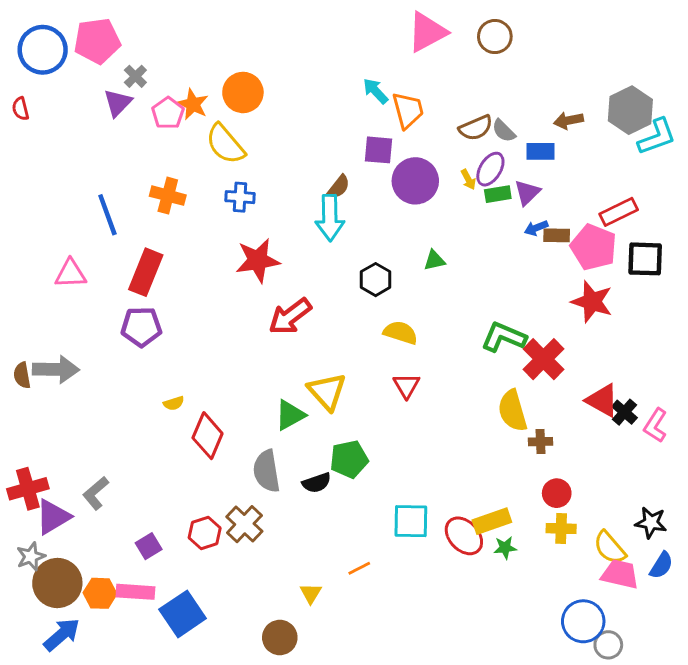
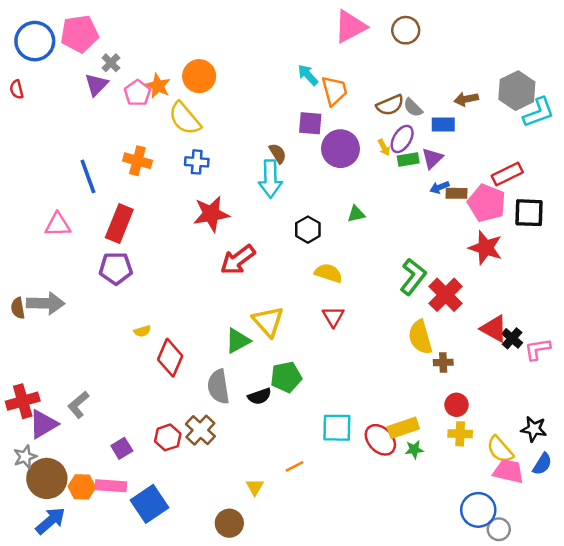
brown semicircle: (339, 187) -> (278, 153), turned -70
green L-shape: (504, 337) -> (413, 277), turned 105
pink L-shape: (655, 425) -> (537, 349), turned 48

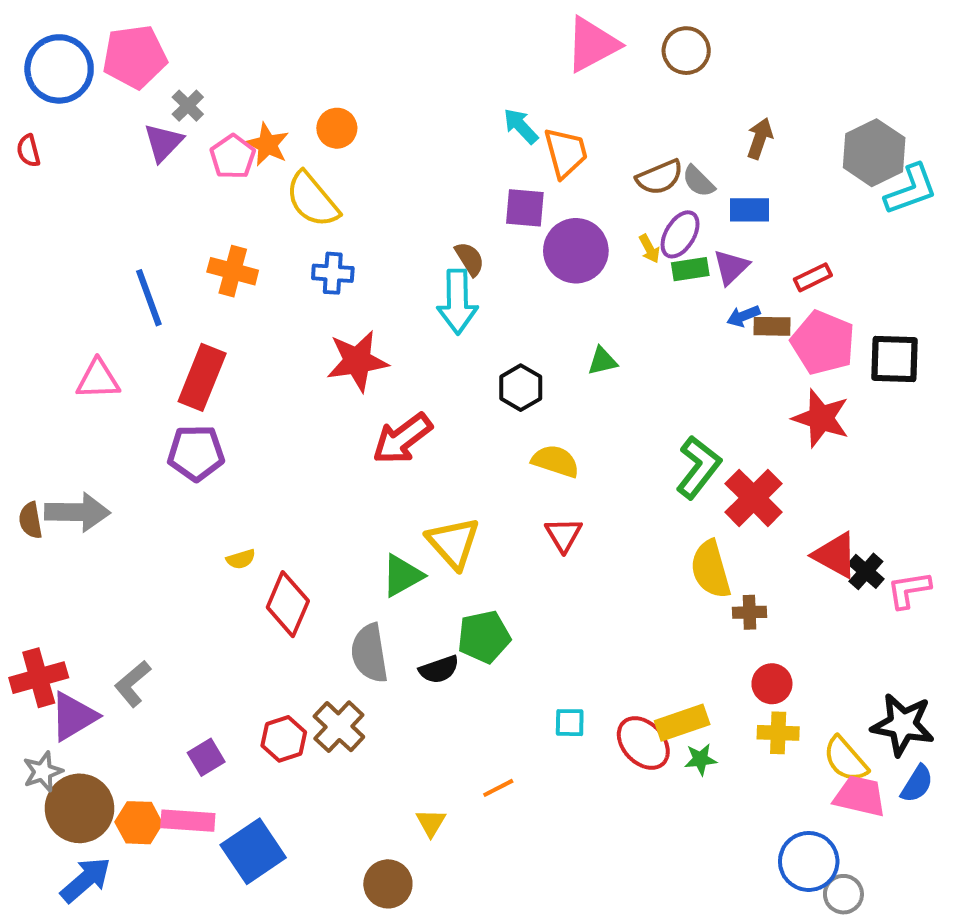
orange circle: (199, 76) -> (337, 128), size x0.7
brown arrow: (466, 99) -> (760, 138), moved, turned 120
red rectangle: (507, 174) -> (813, 277), moved, size x0.7
cyan square: (337, 428) -> (570, 723), size x0.6
black star: (534, 429) -> (903, 725), size x1.4

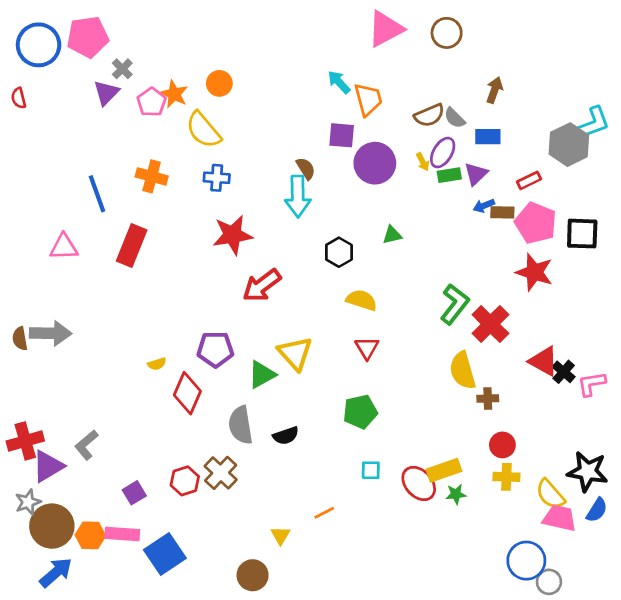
gray hexagon: (874, 153) -> (569, 145), moved
purple pentagon: (196, 453) -> (215, 349), moved
green pentagon: (484, 637) -> (360, 412), moved

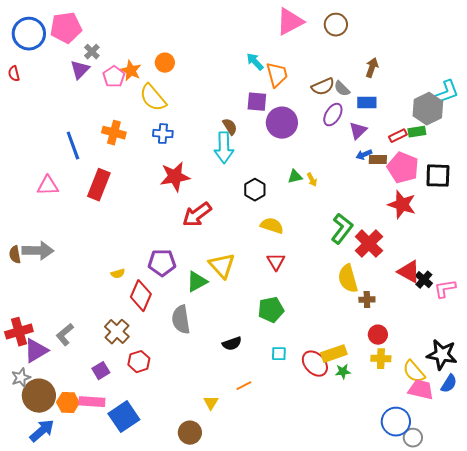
yellow arrow: (423, 162) -> (312, 180), moved
green rectangle: (449, 175) -> (417, 132), moved
black semicircle: (286, 436) -> (232, 344), moved
brown cross: (221, 473) -> (117, 332), moved

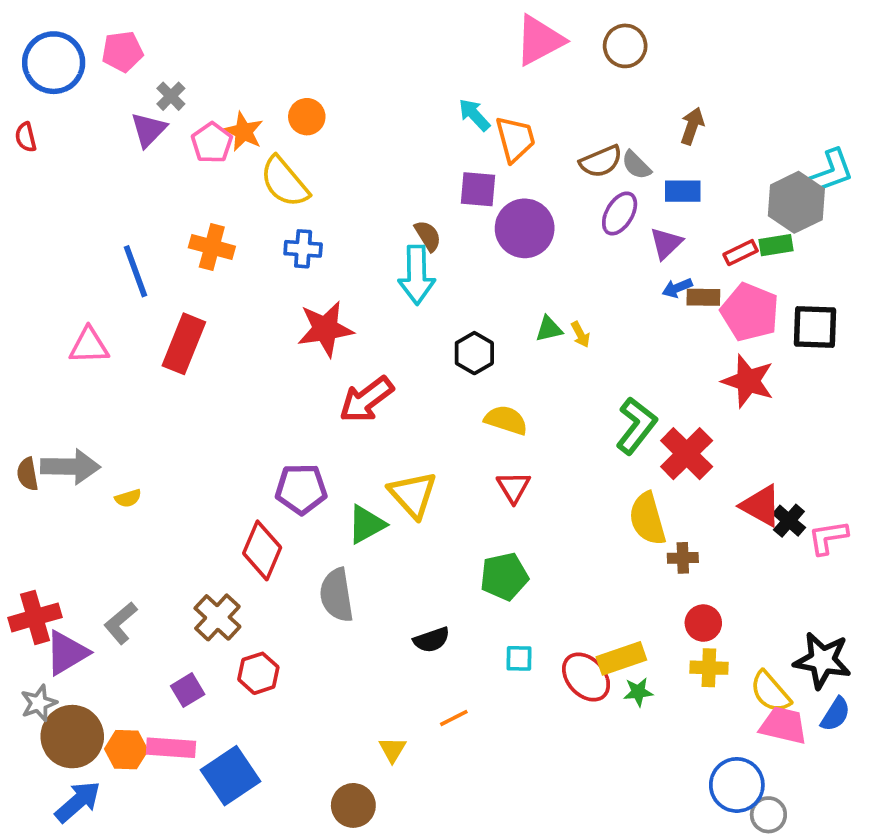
pink pentagon: (66, 28) -> (122, 52), size x0.7
yellow semicircle: (118, 274) -> (128, 498), moved

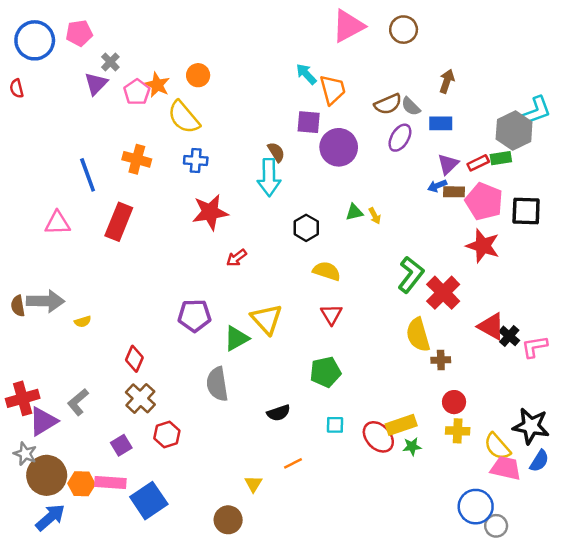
purple triangle: (666, 243) -> (448, 164), moved
red arrow: (366, 400) -> (237, 258), size x0.6
red diamond: (262, 550) -> (134, 359), moved, size x0.7
gray star: (39, 703) -> (25, 454), turned -30

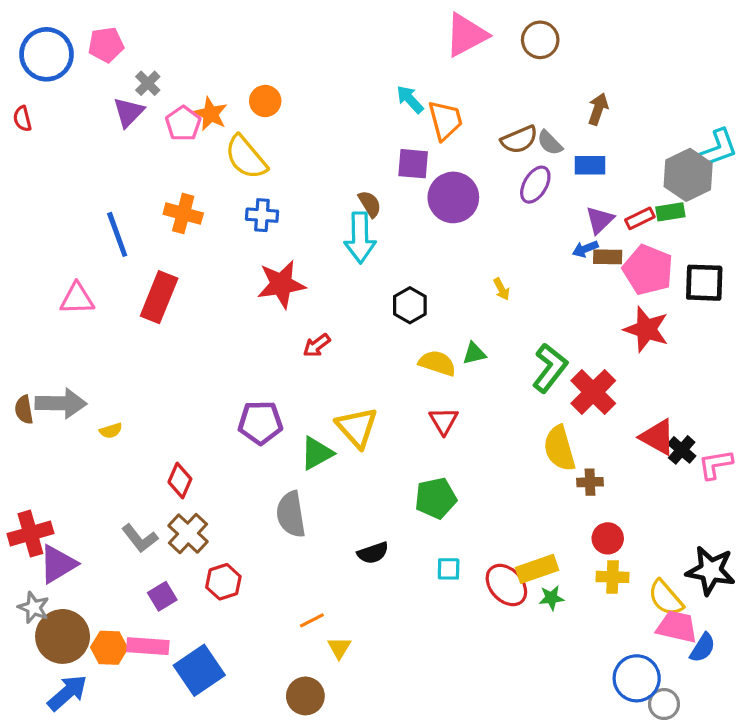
green triangle: (354, 212) -> (474, 353), moved
gray L-shape: (78, 402) -> (140, 538), moved, turned -88
blue semicircle: (539, 461) -> (703, 648), moved
orange line: (293, 463) -> (312, 620), moved

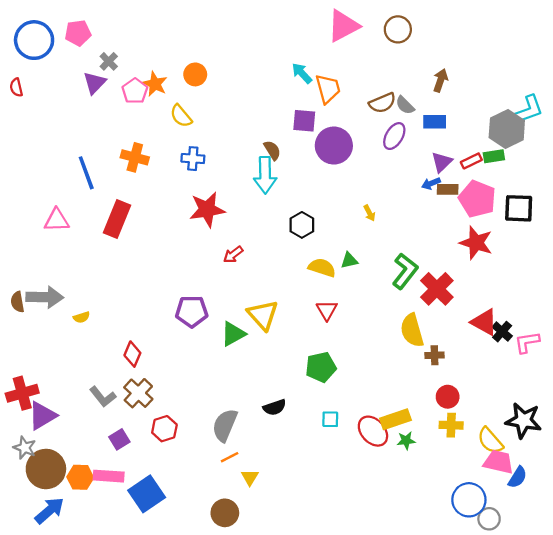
yellow semicircle: (246, 157) -> (181, 116), size x0.7
gray semicircle: (291, 514) -> (225, 425), moved, turned 32

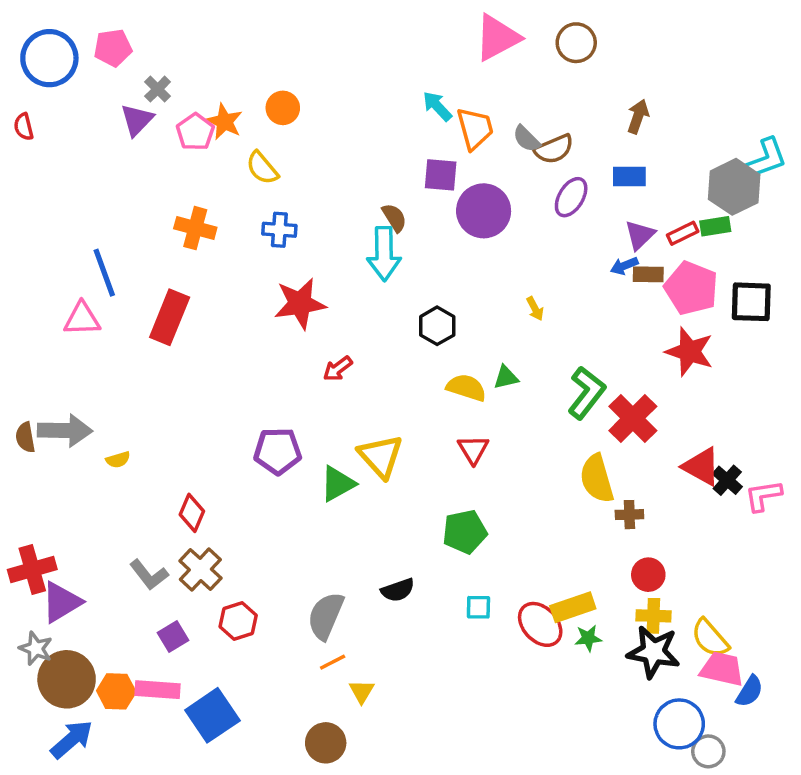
gray semicircle: (405, 105) -> (526, 139), moved
blue line: (86, 173) -> (104, 273), moved
black star: (523, 420) -> (653, 652), moved

